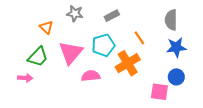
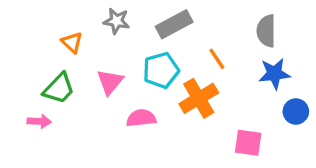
gray rectangle: (112, 16) -> (174, 24), size x1.5
pink triangle: (71, 53) -> (110, 82), size x0.7
blue circle: (176, 77) -> (296, 111), moved

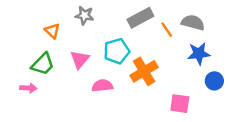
gray rectangle: (174, 24) -> (140, 18), moved
gray semicircle: (266, 31) -> (193, 23), turned 105
orange line: (217, 59) -> (167, 30), moved

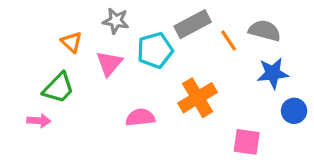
cyan pentagon: (117, 51) -> (155, 50), moved
pink triangle: (80, 59) -> (109, 63), moved

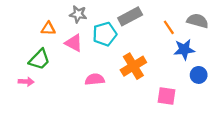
gray semicircle: (265, 31) -> (198, 21), moved
orange line: (229, 40) -> (169, 27), moved
orange triangle: (72, 42) -> (48, 29), turned -40
pink triangle: (109, 63) -> (74, 43), turned -42

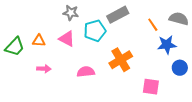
orange triangle: (48, 29) -> (39, 41), moved
green trapezoid: (39, 59) -> (15, 47), moved
pink arrow: (26, 82) -> (44, 69), moved

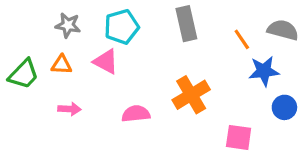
gray star: (71, 13) -> (68, 25), moved
gray rectangle: (118, 15) -> (186, 24), turned -75
cyan pentagon: (95, 31) -> (122, 27), moved

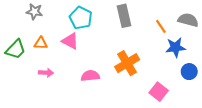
gray star: (68, 25) -> (34, 12), moved
cyan pentagon: (122, 27) -> (81, 18), turned -30
pink square: (239, 137) -> (159, 92), turned 30

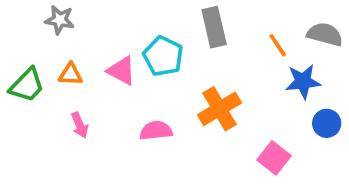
cyan pentagon: (81, 18) -> (163, 56), moved
pink arrow: (46, 73) -> (80, 125), turned 64

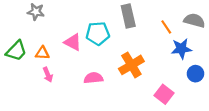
cyan pentagon: (163, 56) -> (98, 33), turned -30
orange triangle: (71, 74) -> (42, 53), moved

